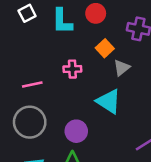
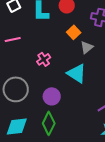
pink cross: (72, 69) -> (44, 59), moved, turned -32
pink line: (32, 85) -> (13, 39), moved

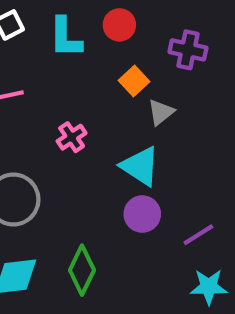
purple circle: (52, 96) -> (142, 214), moved

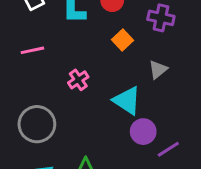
gray triangle: (161, 112) -> (158, 70), moved
purple circle: (142, 214) -> (143, 132), moved

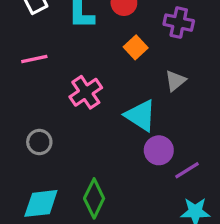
pink cross: (78, 80) -> (86, 92), size x1.4
gray circle: (37, 124) -> (39, 142), size x0.6

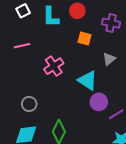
orange square: (136, 47) -> (84, 38), turned -32
gray circle: (39, 142) -> (29, 104), moved

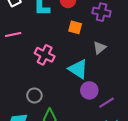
pink cross: (54, 66) -> (45, 55), turned -30
gray circle: (29, 104) -> (34, 95), moved

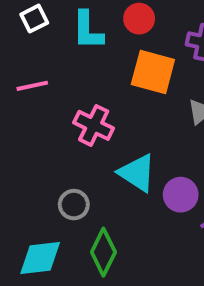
orange square: (75, 27) -> (153, 72), size x1.6
cyan triangle: (78, 69) -> (137, 173), moved

